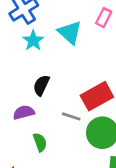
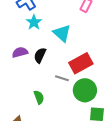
cyan triangle: (70, 32) -> (62, 33), moved
purple semicircle: (24, 112) -> (20, 52), moved

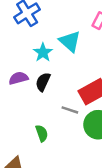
cyan star: (34, 22) -> (43, 52), moved
cyan triangle: (62, 33) -> (70, 41), moved

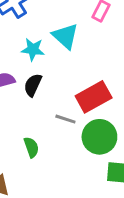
cyan star: (43, 52) -> (33, 49), turned -30

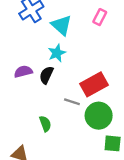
cyan triangle: (65, 36) -> (61, 25), moved
cyan star: (33, 49) -> (57, 53), moved, turned -30

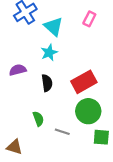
black semicircle: (46, 75) -> (47, 83), moved, turned 147
gray line: (72, 102) -> (62, 132), moved

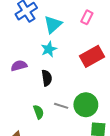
cyan triangle: (54, 26) -> (53, 24), turned 36
red rectangle: (84, 82) -> (92, 56), moved
gray line: (62, 132) -> (61, 106), moved

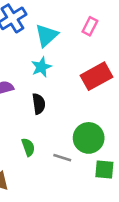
gray line: (61, 106) -> (62, 158), moved

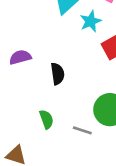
cyan star: (41, 67) -> (91, 21), moved

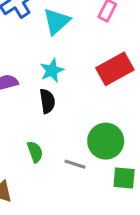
cyan star: (91, 21) -> (52, 70), moved

